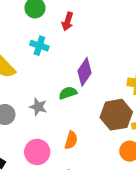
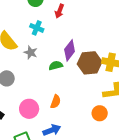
gray star: (38, 107) -> (31, 52), moved
brown hexagon: (116, 115) -> (90, 63), moved

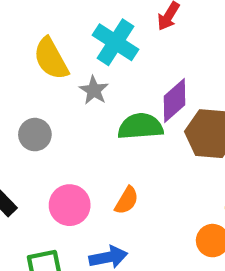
cyan cross: (37, 28) -> (115, 42), size x1.5
green semicircle: (56, 66) -> (140, 126), size x1.5

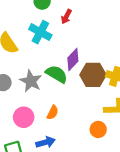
gray star: (94, 90) -> (31, 81), moved, size x1.5
green semicircle: (140, 126) -> (57, 74), turned 40

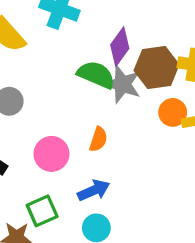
gray star: (31, 81) -> (122, 84), moved
orange circle: (98, 129) -> (173, 112), moved

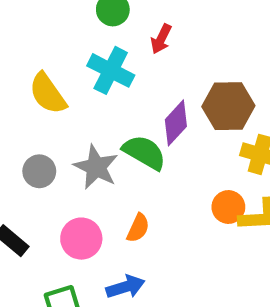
brown hexagon: (157, 68) -> (228, 106), moved
gray star: (122, 84) -> (96, 167), moved

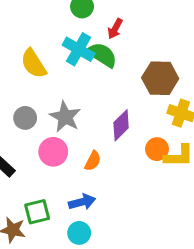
purple diamond: (176, 123) -> (121, 125), moved
green semicircle: (144, 152) -> (102, 55), moved
pink circle: (81, 239) -> (53, 152), moved

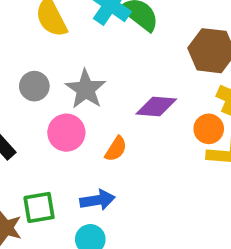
purple diamond: (121, 125) -> (156, 106), turned 44
orange circle: (157, 149) -> (209, 129), moved

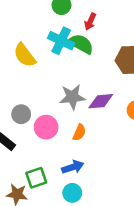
gray circle: (34, 86) -> (21, 114), moved
gray star: (86, 89) -> (72, 97), moved, turned -30

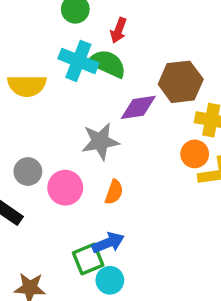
yellow semicircle: (25, 55) -> (27, 86), turned -50
purple diamond: (101, 101) -> (138, 107), moved
green square: (36, 178) -> (88, 259), moved

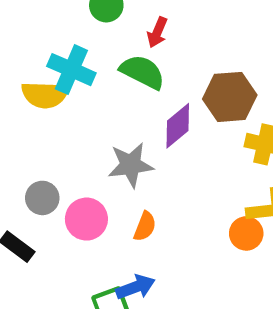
cyan cross: (78, 61) -> (71, 70), moved
purple diamond: (138, 107) -> (178, 126), turned -33
orange circle: (195, 154) -> (246, 233), moved

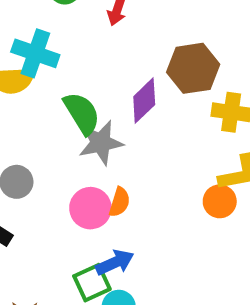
green semicircle: (142, 72) -> (82, 113), moved, turned 36
pink circle: (86, 219) -> (90, 208), moved

